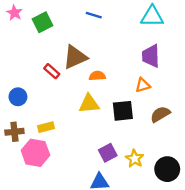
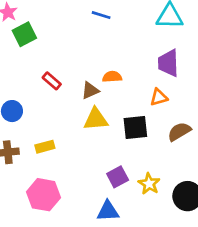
green square: (42, 22) -> (24, 34), moved
brown triangle: (75, 57) -> (90, 90), moved, size x0.6
orange semicircle: (97, 76) -> (112, 77), moved
pink hexagon: (35, 153) -> (43, 195), moved

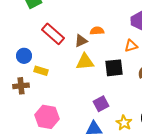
red rectangle: (52, 81) -> (53, 34), size x1.6
yellow rectangle: (45, 147) -> (41, 71), moved, turned 32
yellow star: (149, 184) -> (124, 123), moved

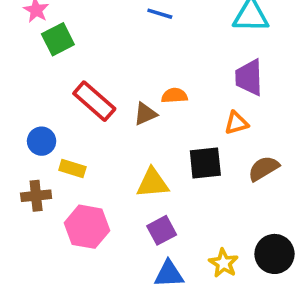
yellow triangle: (85, 62) -> (153, 183), moved
purple square: (101, 104) -> (162, 230), moved
pink hexagon: (47, 117) -> (87, 227), moved

